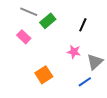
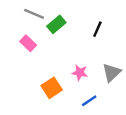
pink star: (74, 52) -> (80, 73), moved
blue line: (85, 82) -> (89, 101), moved

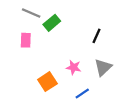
black line: (97, 29) -> (96, 36), moved
pink rectangle: (28, 43) -> (26, 40), turned 48

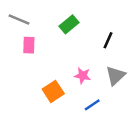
gray line: (31, 13) -> (19, 20), moved
green rectangle: (52, 23) -> (69, 24), moved

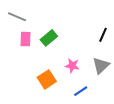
green rectangle: (69, 24) -> (49, 38), moved
black line: (108, 40) -> (103, 35), moved

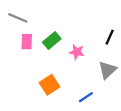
pink star: (72, 66) -> (77, 52), moved

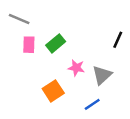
pink star: (77, 52) -> (76, 68), moved
gray triangle: (107, 70) -> (102, 75), moved

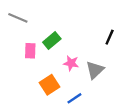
pink rectangle: (29, 45) -> (30, 51), moved
blue line: (92, 104) -> (74, 98), moved

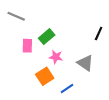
pink star: (71, 63) -> (56, 57), moved
gray triangle: (95, 70) -> (85, 63), turned -42

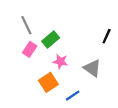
gray line: (16, 16) -> (26, 25), moved, turned 42
pink rectangle: (27, 46) -> (30, 49), turned 32

